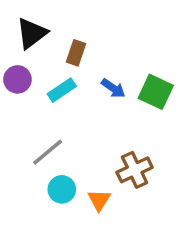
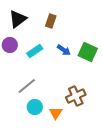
brown rectangle: (76, 53) -> (51, 21), moved

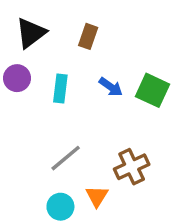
cyan rectangle: (35, 51) -> (60, 89), turned -49
gray line: (27, 86) -> (66, 158), moved
cyan circle: (35, 107) -> (60, 207), moved

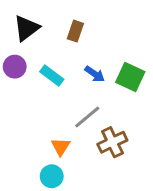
cyan rectangle: (60, 89) -> (52, 75), turned -60
gray line: (66, 158) -> (87, 117), moved
orange triangle: (97, 196) -> (61, 147), moved

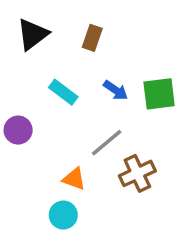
purple circle: (15, 67) -> (18, 130), moved
green square: (130, 77) -> (159, 94), turned -32
orange triangle: (61, 147) -> (74, 179), turned -42

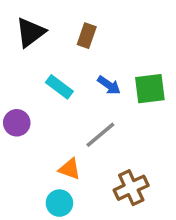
brown cross: (137, 173) -> (131, 188), moved

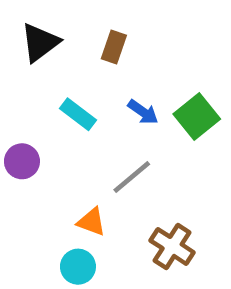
green square: (150, 89) -> (197, 116), turned -32
brown cross: (131, 188) -> (172, 246), turned -32

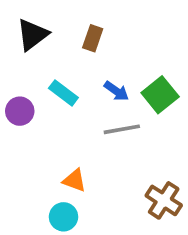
purple circle: (22, 161) -> (20, 111), moved
gray line: (132, 177) -> (122, 129), moved, turned 30
brown cross: (172, 246) -> (164, 200), moved

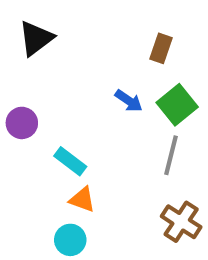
brown rectangle: (93, 38) -> (161, 48), moved
cyan rectangle: (63, 93) -> (70, 161), moved
gray line: (122, 129) -> (171, 155), moved, turned -66

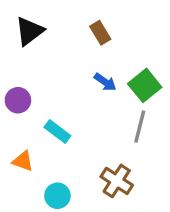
brown rectangle: (161, 48) -> (100, 33), moved, turned -50
orange triangle: (82, 200) -> (23, 161), moved
brown cross: (181, 222) -> (117, 181), moved

